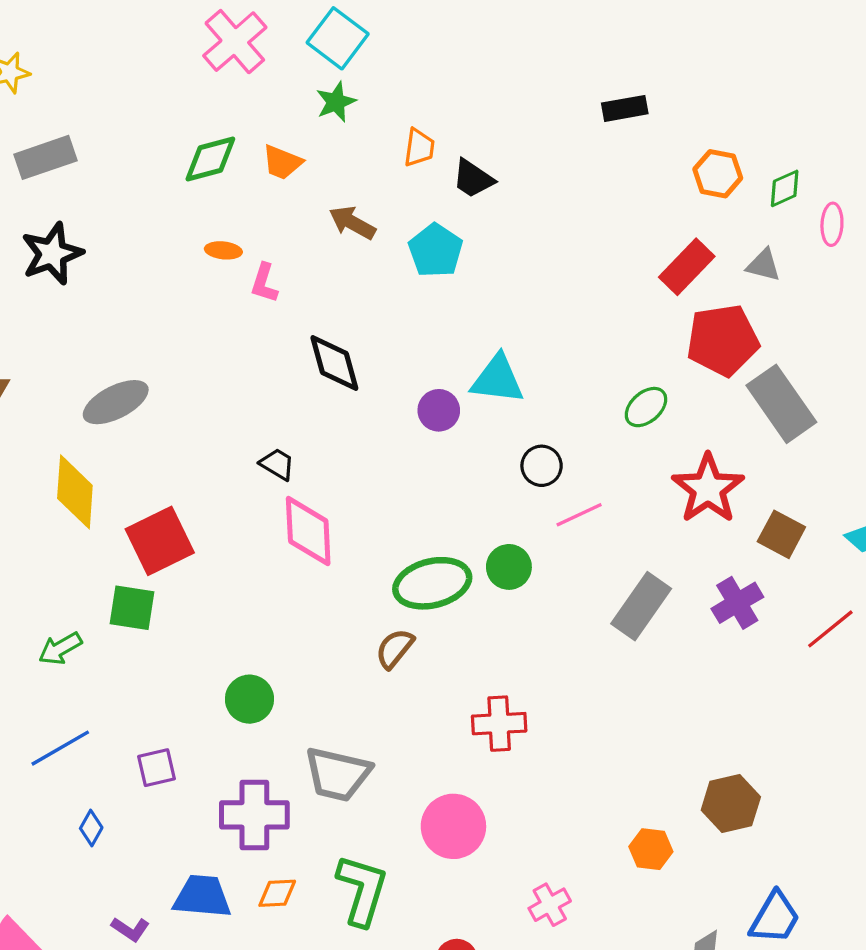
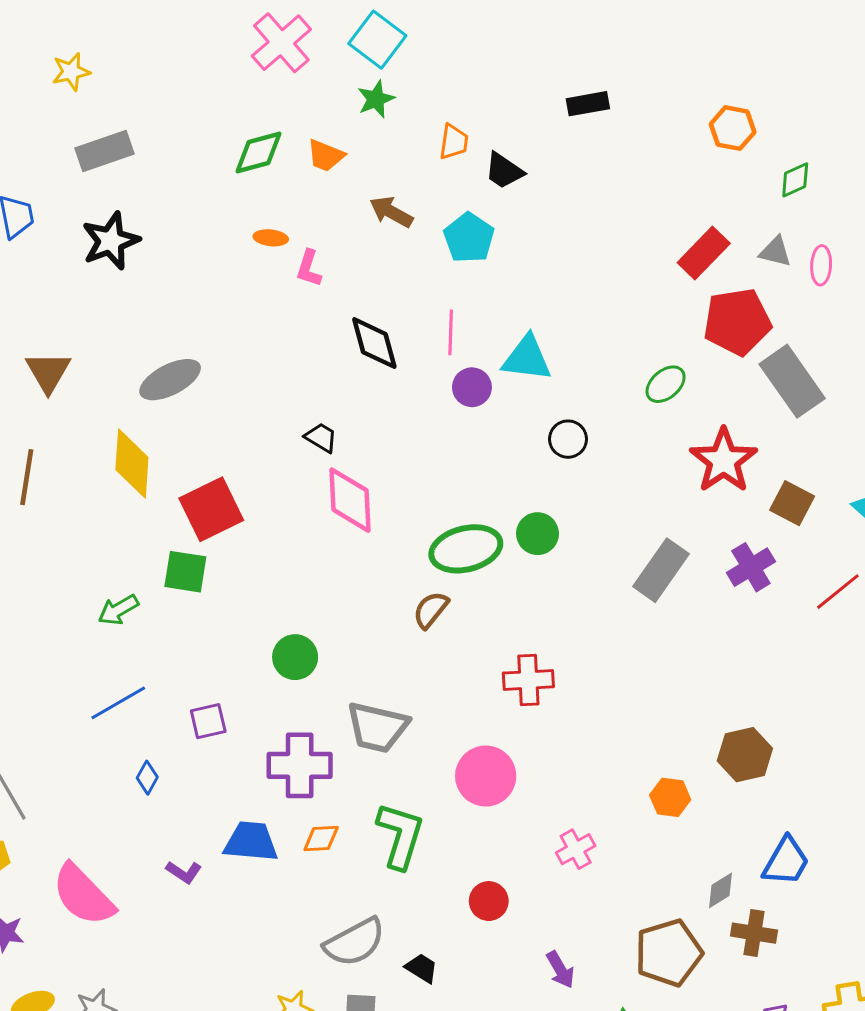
black rectangle: (625, 108) -> (588, 104), moved
orange hexagon: (718, 174) -> (733, 128), moved
pink ellipse: (832, 224) -> (821, 265), moved
pink line: (579, 515) -> (451, 332), moved, turned -63

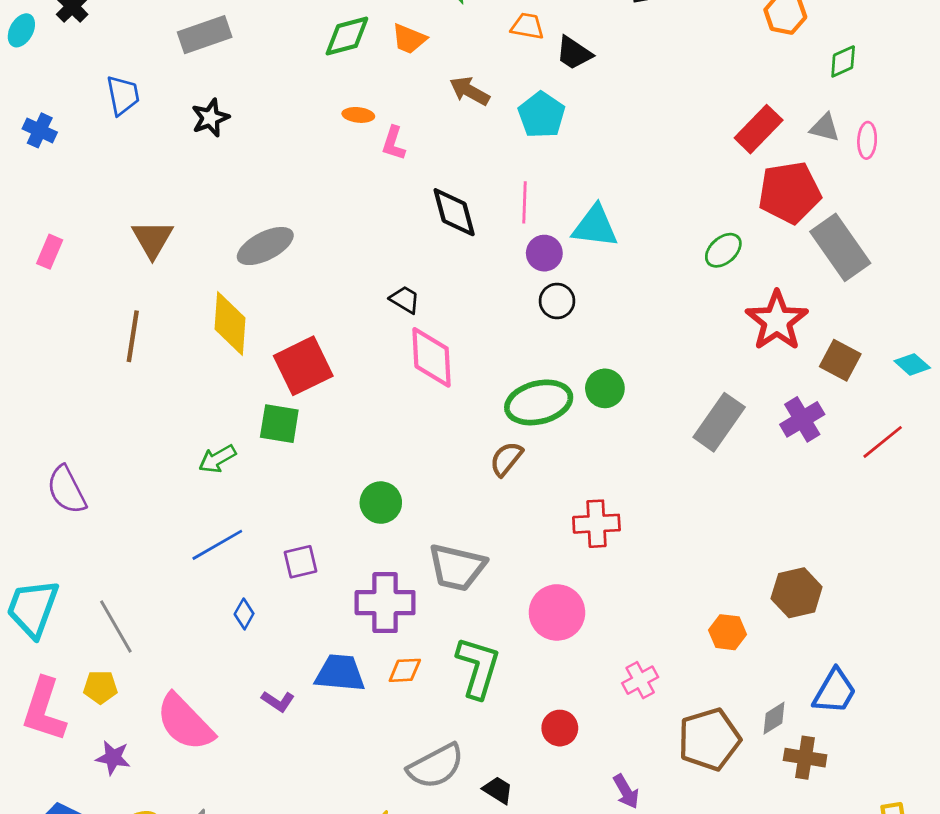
orange trapezoid: (454, 142) -> (527, 26), turned -88
black star: (111, 241) -> (210, 118), size x0.7
black circle: (568, 439) -> (557, 301), moved
brown pentagon: (669, 953) -> (709, 739), moved

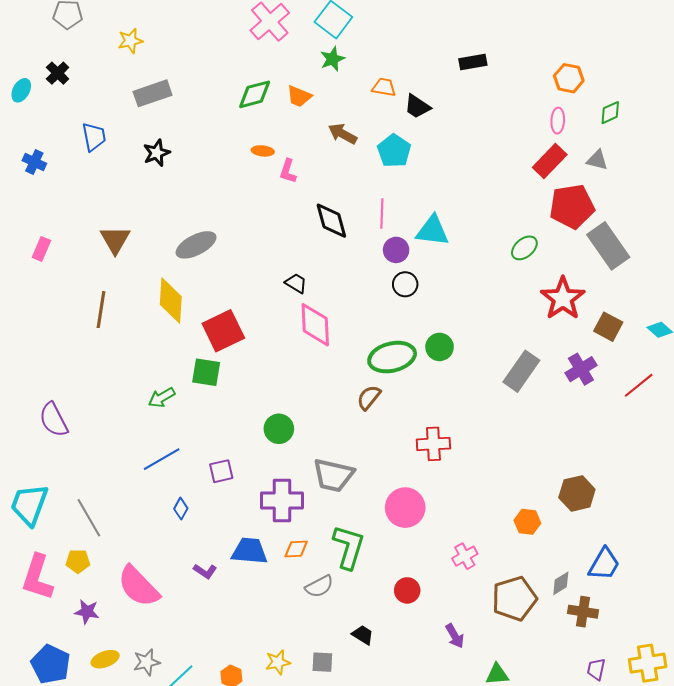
pink ellipse: (867, 140) -> (558, 121), moved
gray semicircle: (436, 766) -> (319, 586), moved, size x0.7

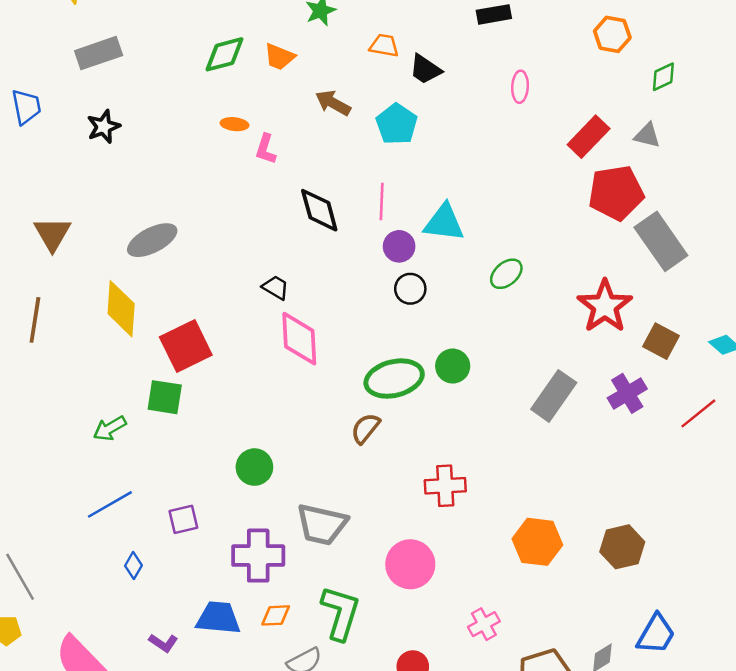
pink ellipse: (558, 121) -> (520, 87), moved
green ellipse: (524, 248) -> (506, 274), moved
orange hexagon: (527, 522) -> (537, 542), moved, size x1.5

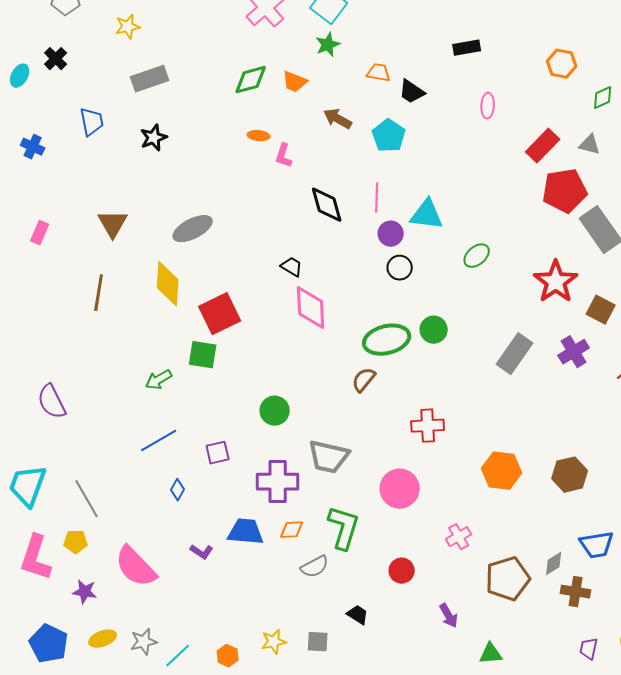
blue trapezoid: (656, 634) -> (597, 545), turned 51

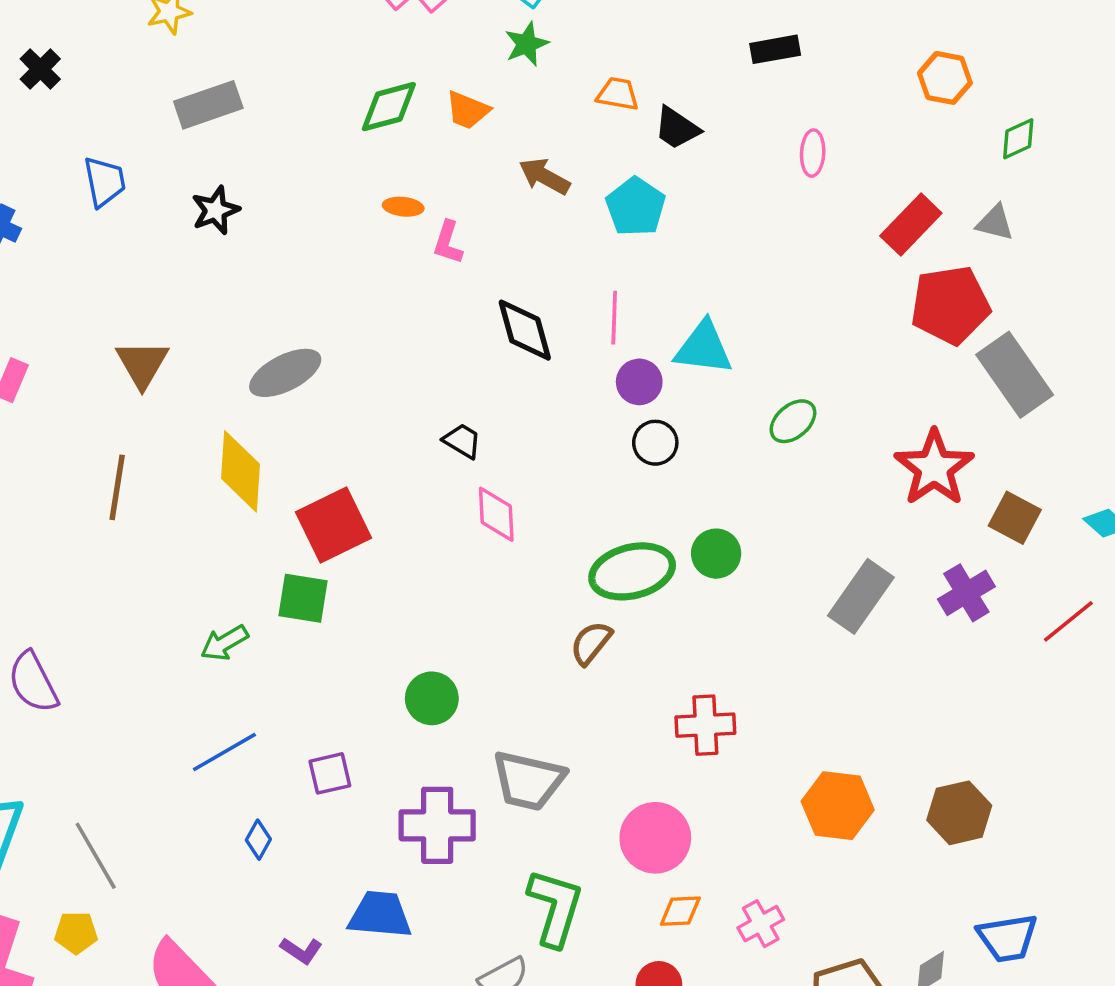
pink diamond: (311, 308) -> (496, 514), size x0.7
orange diamond: (292, 530) -> (680, 911), moved

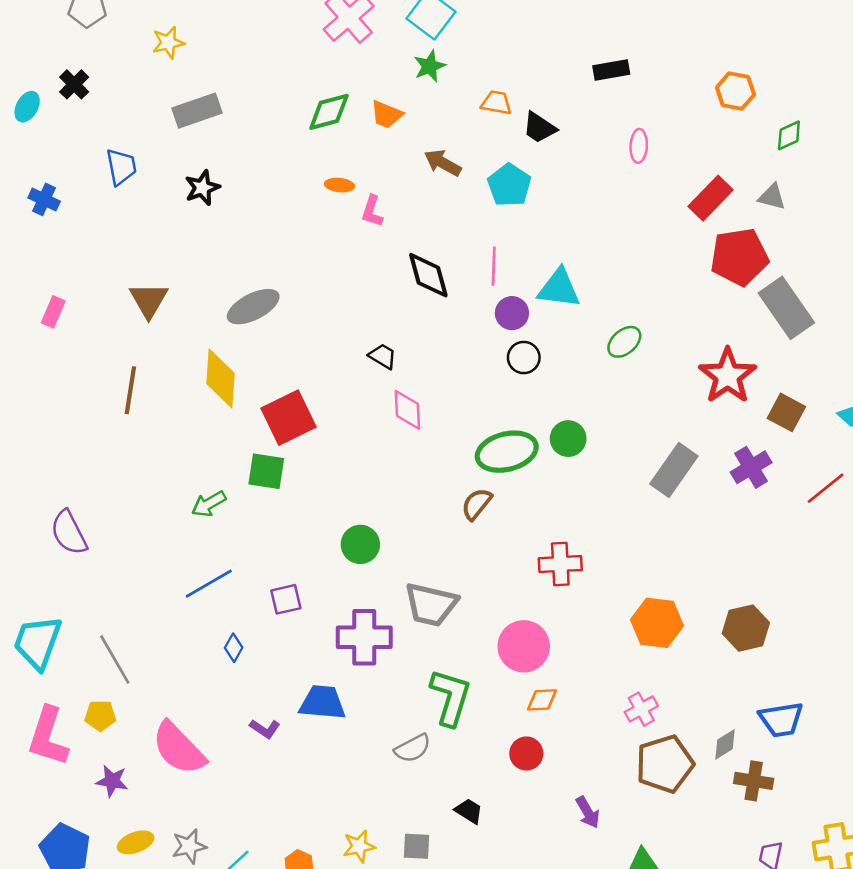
pink cross: (761, 924) -> (641, 709), moved

